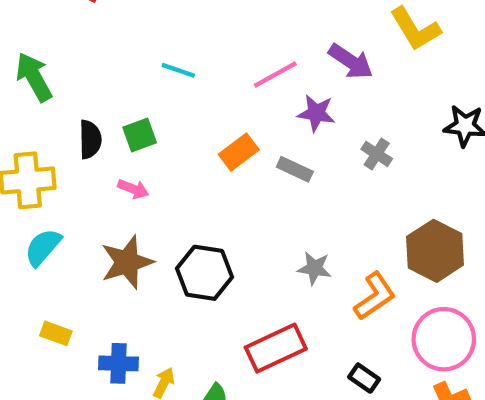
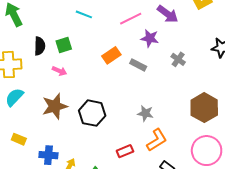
orange L-shape: (375, 296) -> (157, 140), moved
red rectangle: (276, 348) -> (125, 151), size x0.6

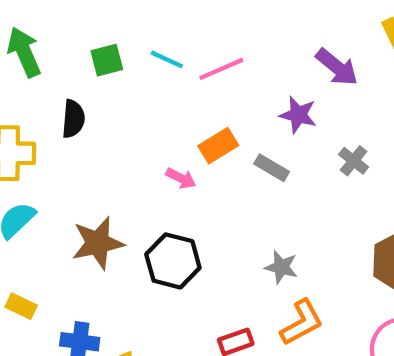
pink line: (131, 19) -> (221, 69), moved
green square: (64, 45) -> (107, 60), moved
pink arrow: (59, 71) -> (181, 178), moved

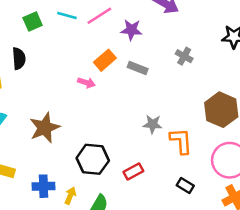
purple star: (298, 115) -> (131, 30), moved
black hexagon: (173, 261) -> (93, 159), moved
orange L-shape: (302, 322) -> (181, 141), moved, turned -56

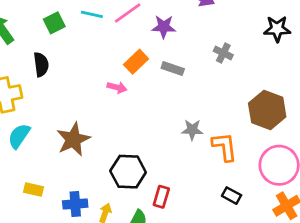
red rectangle: (133, 172) -> (161, 197), moved, turned -42

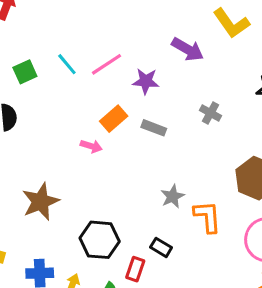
cyan line: (92, 14) -> (67, 64), turned 35
gray star: (192, 130) -> (173, 196), turned -30
black rectangle: (232, 196) -> (161, 247), moved

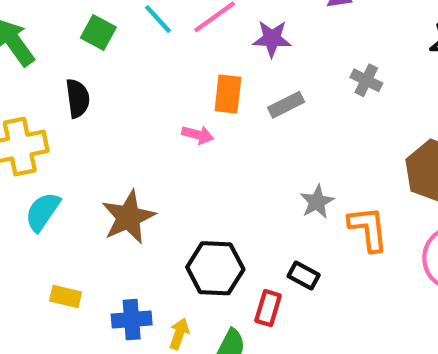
green square: (25, 72) -> (98, 33), turned -35
orange rectangle: (114, 119) -> (228, 94), turned -40
gray rectangle: (154, 128) -> (286, 105), turned -45

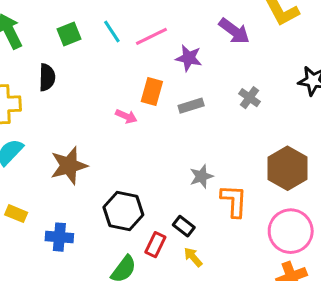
green square: (98, 33) -> (69, 34), turned 30
yellow arrow: (179, 334) -> (193, 257), moved, turned -70

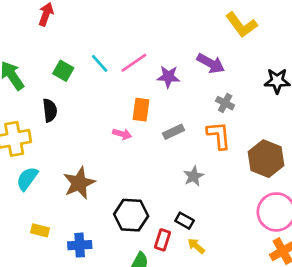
purple arrow: (234, 31) -> (211, 63), moved
green square: (69, 34) -> (63, 71), turned -30
gray rectangle: (191, 106) -> (173, 132), moved
orange L-shape: (234, 201) -> (219, 135), moved

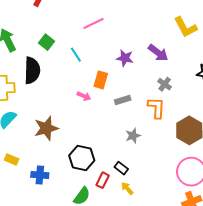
cyan line: (100, 63) -> (76, 55), moved
pink line: (134, 63) -> (94, 23), moved
black semicircle: (50, 110) -> (32, 70), size x1.5

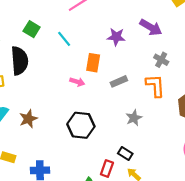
brown star: (46, 128) -> (28, 119), moved, size x0.7
black hexagon: (82, 158) -> (81, 125), moved

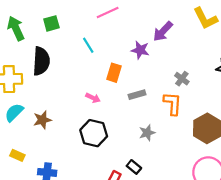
purple arrow: (151, 27) -> (163, 31), moved, turned 95
green square: (32, 29) -> (51, 23), moved, turned 35
pink arrow: (77, 82) -> (93, 98), moved

